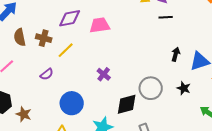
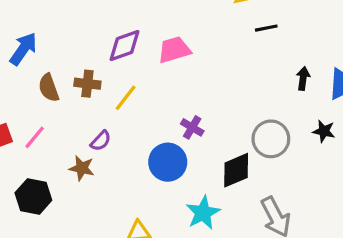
black line: (166, 17) -> (266, 28), moved
blue circle: (72, 103) -> (168, 162), moved
brown star: (24, 114) -> (82, 168), moved

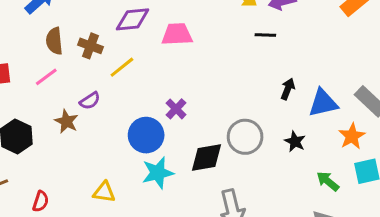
pink line: (35, 137) -> (46, 77), moved
cyan star: (203, 213) -> (158, 173), moved

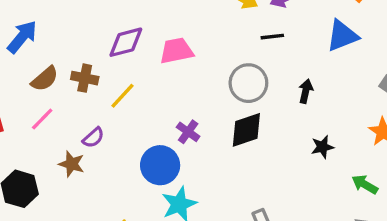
brown semicircle: (54, 41) -> (45, 79), turned -116
blue triangle: (323, 103) -> (342, 36), moved
gray circle: (245, 137) -> (248, 83), moved
black star: (295, 142) -> (322, 147), turned -30
black diamond: (206, 158) -> (246, 130), moved

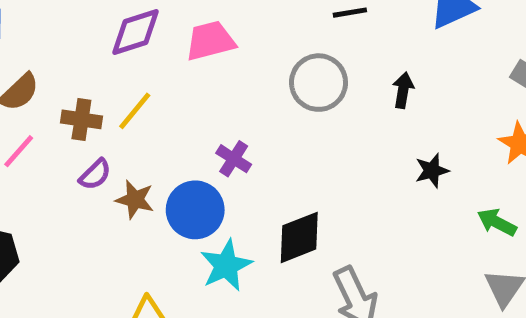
brown cross: (85, 78) -> (81, 119), moved
black diamond: (246, 130) -> (299, 237), moved
brown star: (72, 164) -> (135, 200), moved

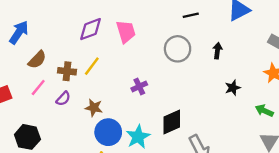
pink trapezoid: (210, 41) -> (126, 32), turned 90
purple cross: (234, 159) -> (139, 86), turned 35
purple semicircle: (95, 175) -> (63, 99), moved
blue circle: (195, 210) -> (108, 132), moved

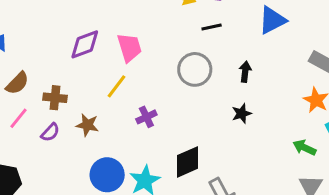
yellow line: (92, 66) -> (117, 86), moved
black star: (233, 88) -> (242, 113), moved
brown star: (94, 108) -> (87, 125), moved

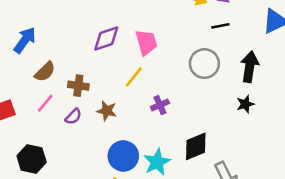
black arrow: (245, 72) -> (250, 67), size x1.6

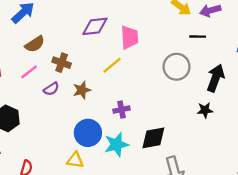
purple cross: (160, 105) -> (121, 110), moved
brown star: (107, 111) -> (82, 90), turned 30

